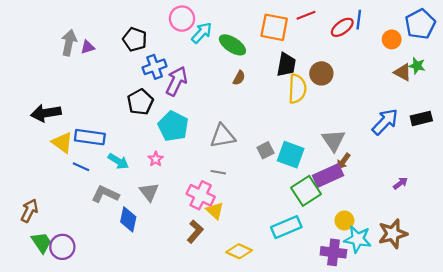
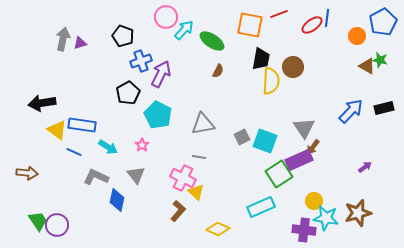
brown arrow: (29, 211) -> (27, 173), moved, turned 70

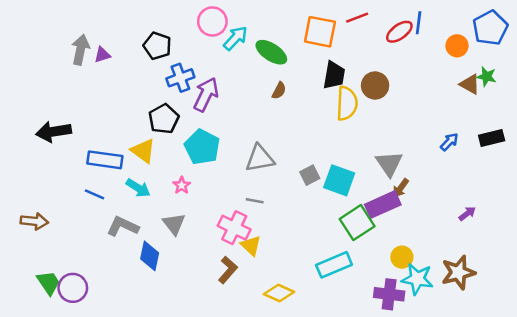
blue arrow: (351, 111) -> (449, 142), size x0.6
yellow triangle: (57, 130) -> (143, 151), moved

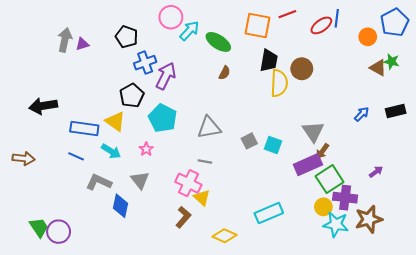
cyan square: (339, 180) -> (273, 145), size x0.7
brown arrow: (34, 221) -> (24, 158), moved
green square: (357, 223) -> (330, 179), moved
purple cross: (389, 294) -> (345, 198), moved

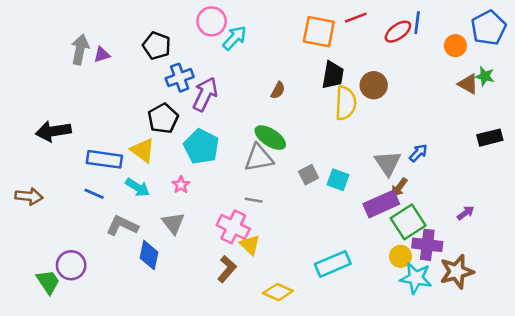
green ellipse: (218, 42) -> (270, 138), moved
blue arrow: (362, 114) -> (418, 153), moved
purple circle: (59, 232) -> (71, 265), moved

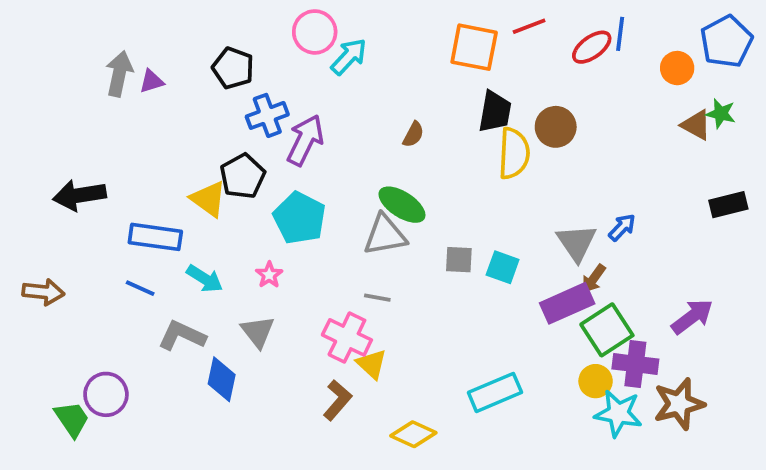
yellow triangle: (143, 150) -> (208, 199), moved
gray square: (309, 175) -> (459, 260), turned 30
purple arrow: (466, 213) -> (692, 317), size x1.6

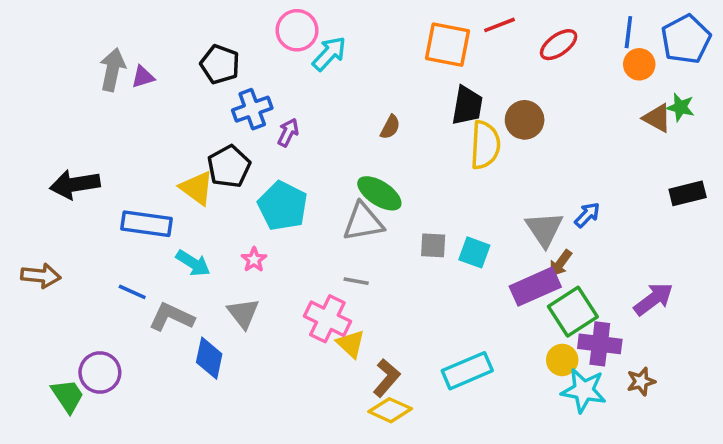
blue line: (620, 34) -> (628, 32), moved
purple arrow: (305, 140) -> (288, 132), size x0.6
blue line: (140, 288) -> (132, 292), moved
brown L-shape: (337, 400) -> (387, 378), moved
brown star: (679, 404) -> (641, 381), size x0.6

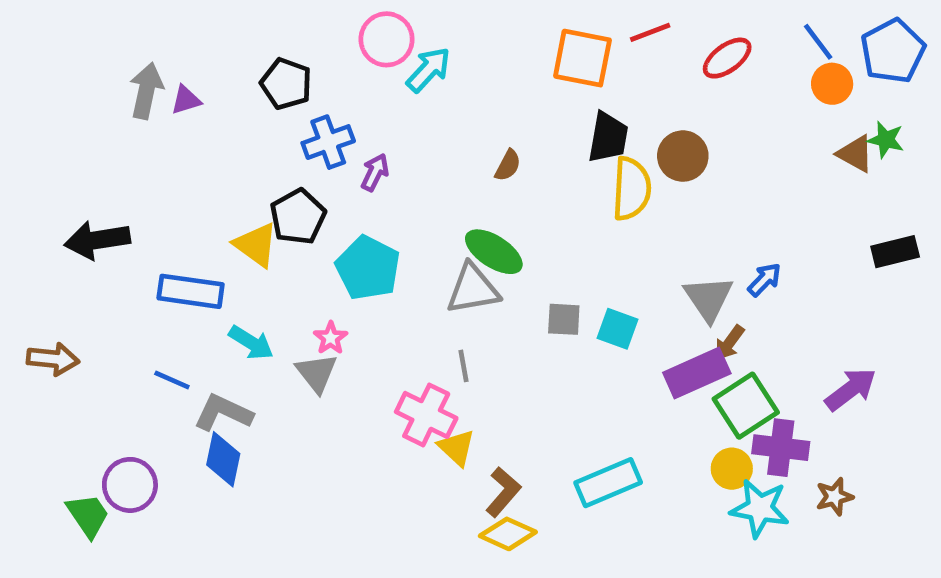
blue line: (628, 32) -> (818, 42), turned -44
gray line: (356, 281) -> (464, 366), turned 70
gray triangle: (243, 313) -> (317, 373), moved
blue diamond: (209, 358) -> (223, 459), moved

